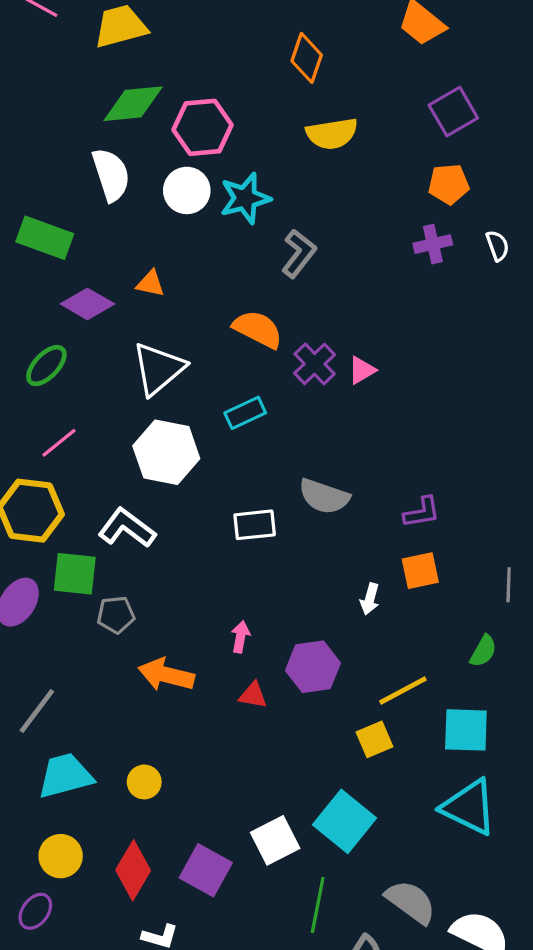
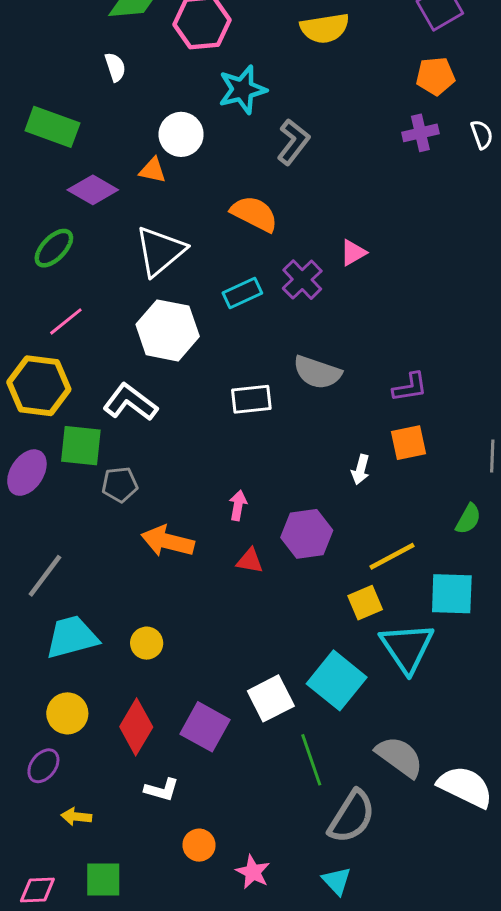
white semicircle: (111, 175) -> (115, 67), size x0.6
white circle: (187, 190) -> (181, 134), moved
purple cross: (315, 364) -> (302, 280), moved
cyan triangle: (469, 807) -> (407, 648), moved, turned 30
green line: (318, 905) -> (311, 760), turned -30

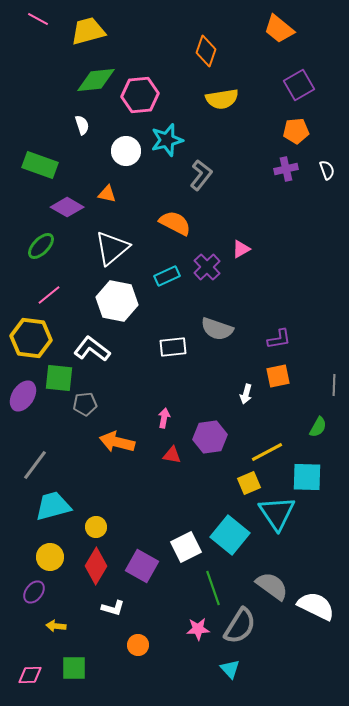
white circle: (181, 134) -> (126, 151), moved
yellow circle: (147, 643) -> (96, 527), moved
pink star: (253, 872) -> (198, 629), moved, turned -30

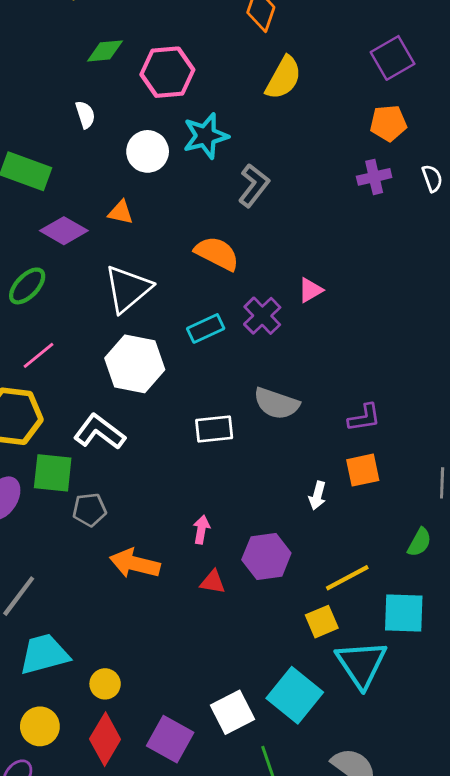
green diamond: (96, 80) -> (105, 51), size x0.7
yellow semicircle: (222, 99) -> (283, 78), turned -52

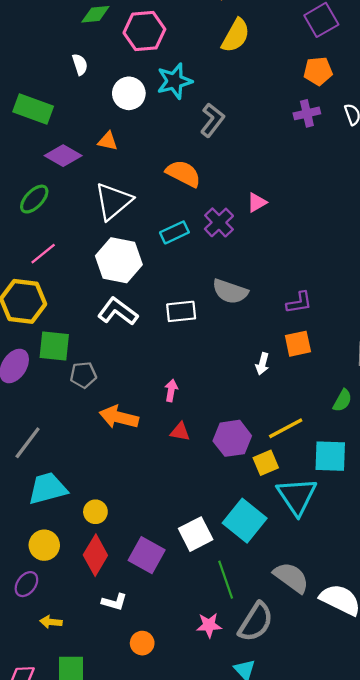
white L-shape: (99, 432) -> (118, 311), moved
purple hexagon: (266, 556) -> (232, 438), moved

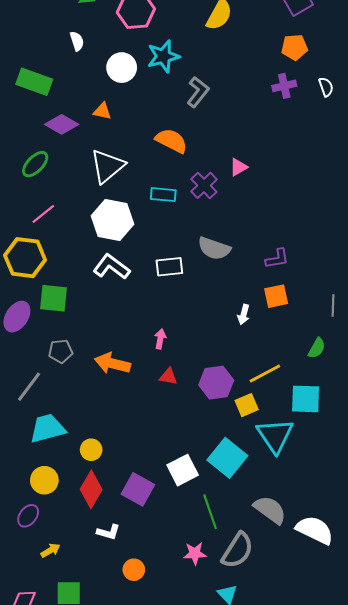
cyan rectangle: (174, 232) -> (163, 195), turned 30
gray pentagon: (83, 375) -> (61, 351), moved
yellow arrow: (51, 622) -> (50, 550), turned 144

